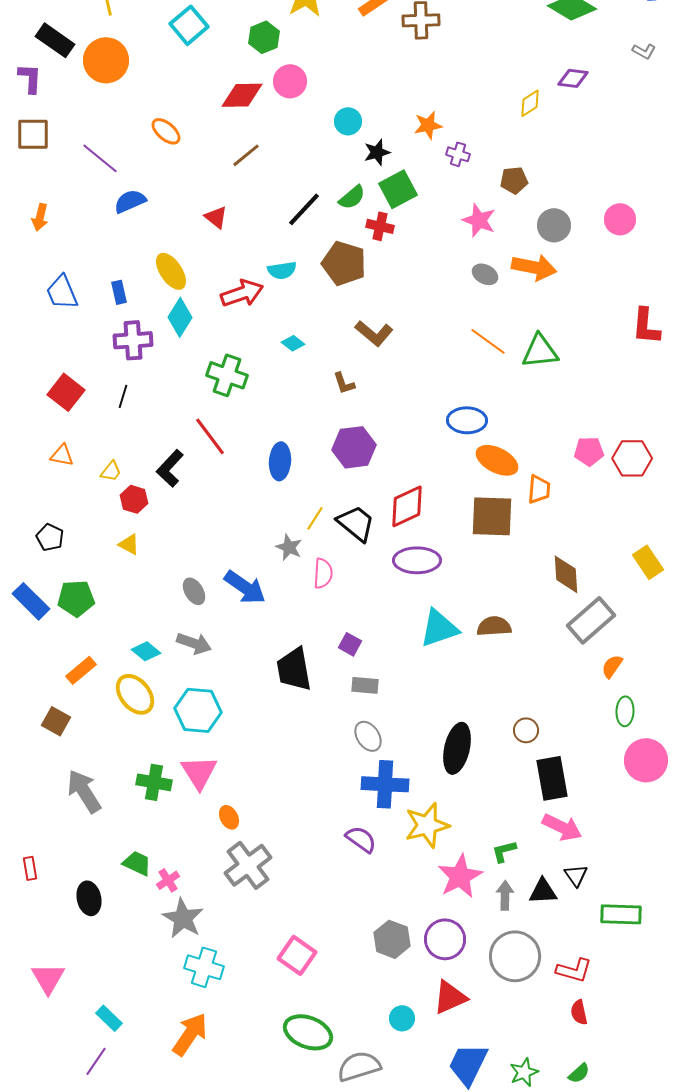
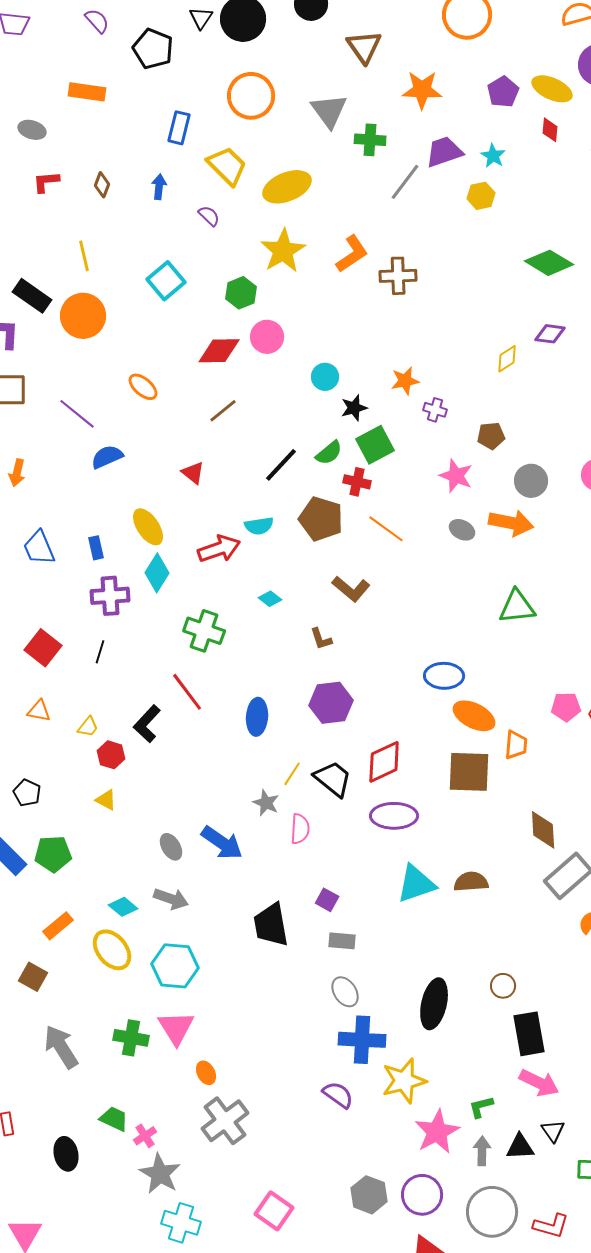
orange line: (488, 341) -> (386, 529), moved

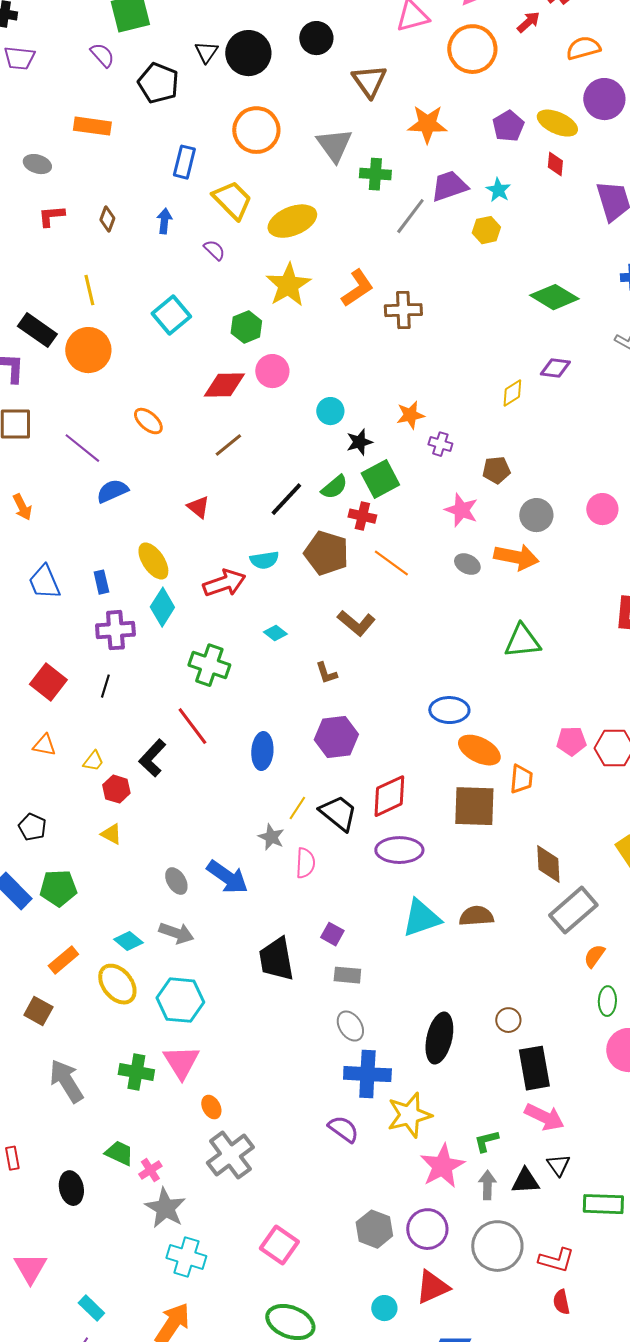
orange arrow: (17, 473) -> (22, 507), turned -40

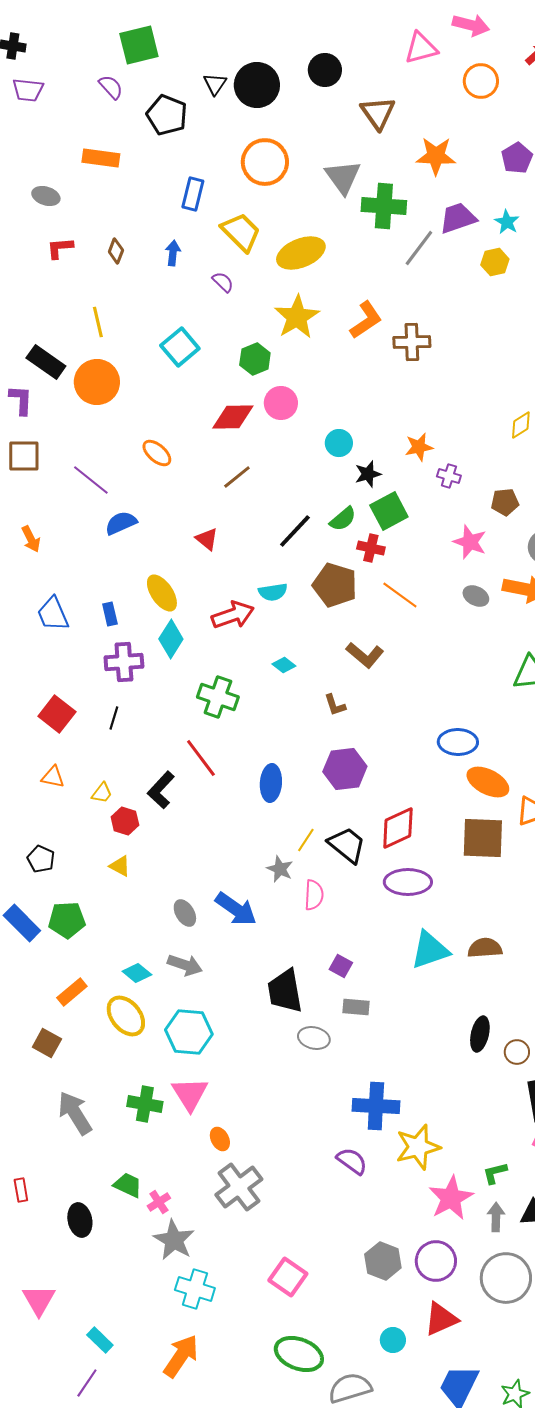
orange circle: (472, 49) -> (481, 81), size x0.7
green cross: (375, 174) -> (384, 206), size x1.4
gray ellipse: (350, 1026) -> (314, 1038), moved, turned -44
black ellipse: (439, 1038) -> (480, 1034), moved, size x0.7

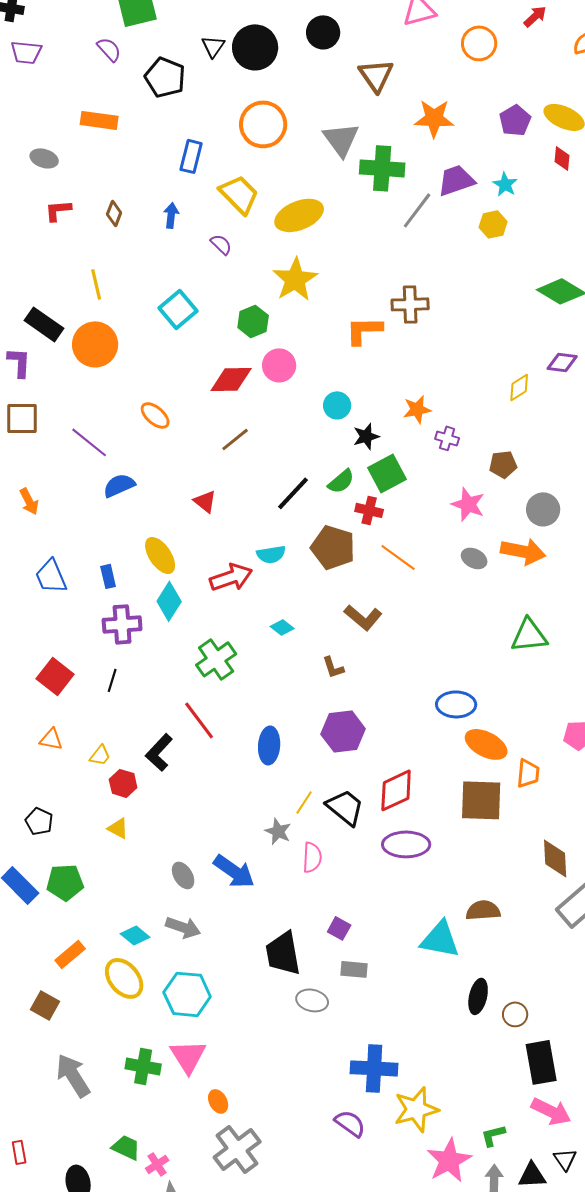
orange L-shape: (366, 320) -> (364, 330), moved, turned -147
green cross: (218, 697) -> (216, 659), turned 36
cyan triangle: (430, 950) -> (440, 939), moved, turned 30

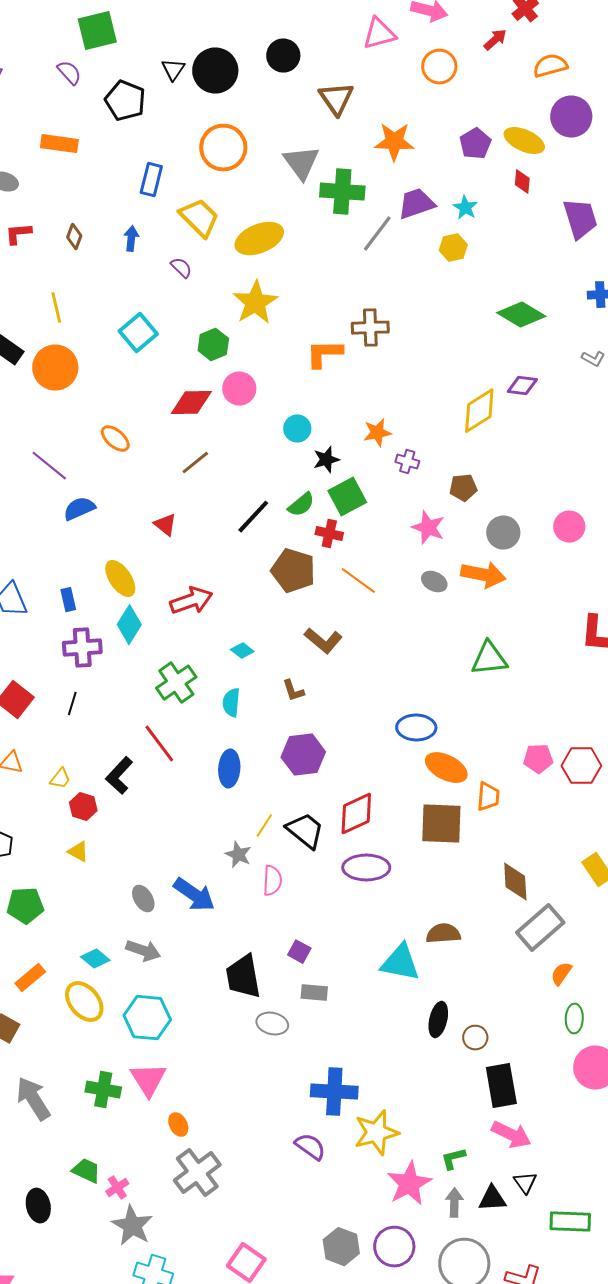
yellow diamond: (519, 387) -> (479, 411), size x1.6
cyan semicircle: (271, 554) -> (231, 703), moved, turned 104

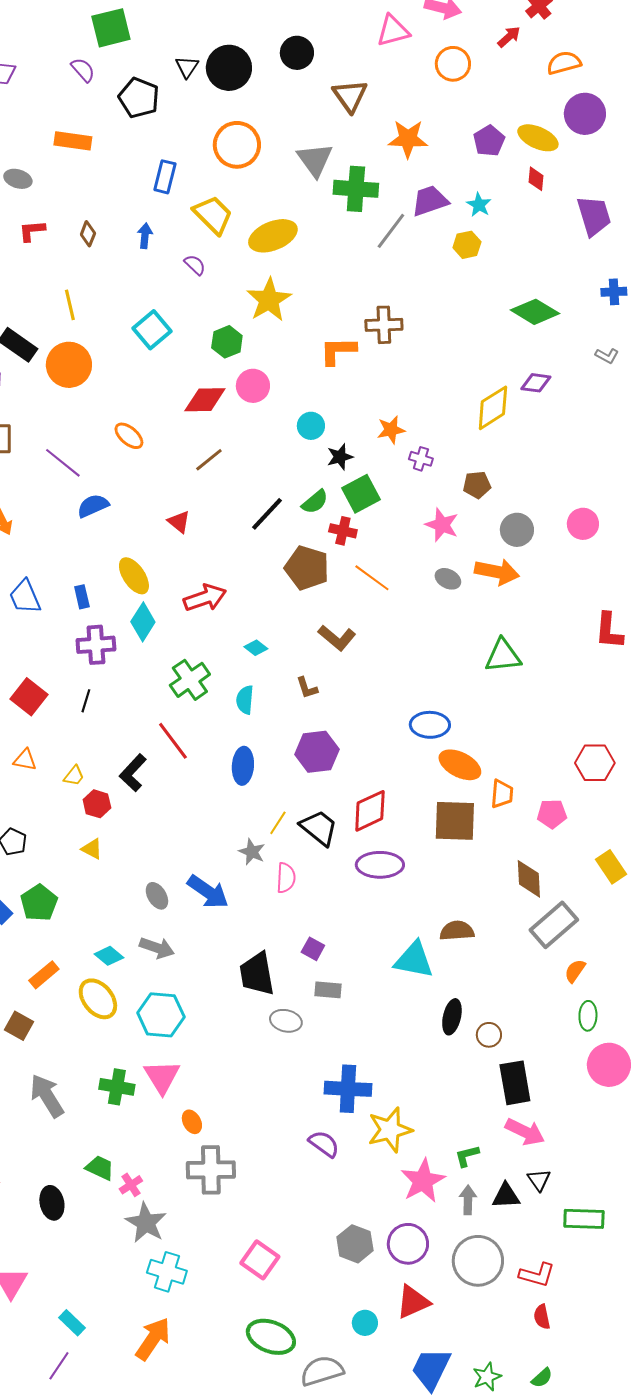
pink pentagon: (538, 759) -> (552, 814), moved
green pentagon: (25, 906) -> (39, 903), turned -30
gray cross: (197, 1173) -> (211, 1170), turned 36

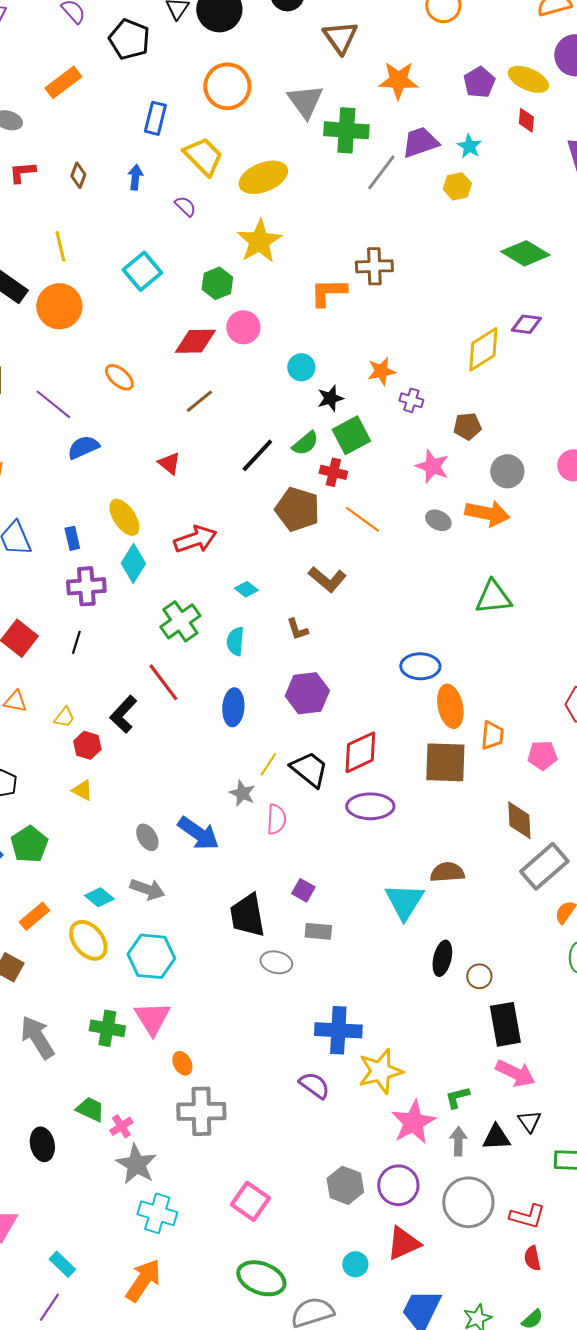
orange rectangle: (73, 141) -> (63, 82), turned -45
orange ellipse: (460, 765) -> (450, 706), turned 51
cyan triangle: (414, 960) -> (404, 901), turned 51

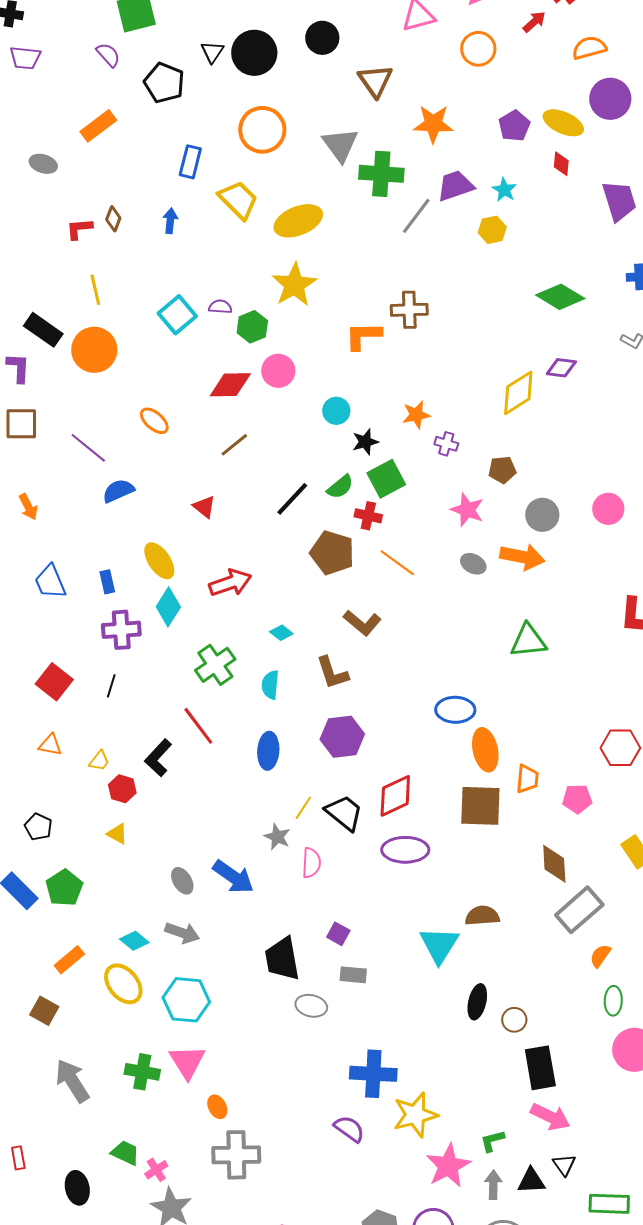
red L-shape: (22, 172) -> (79, 229), moved
purple semicircle: (185, 206) -> (220, 307), moved, turned -40
brown L-shape: (297, 629) -> (332, 673), size x1.5

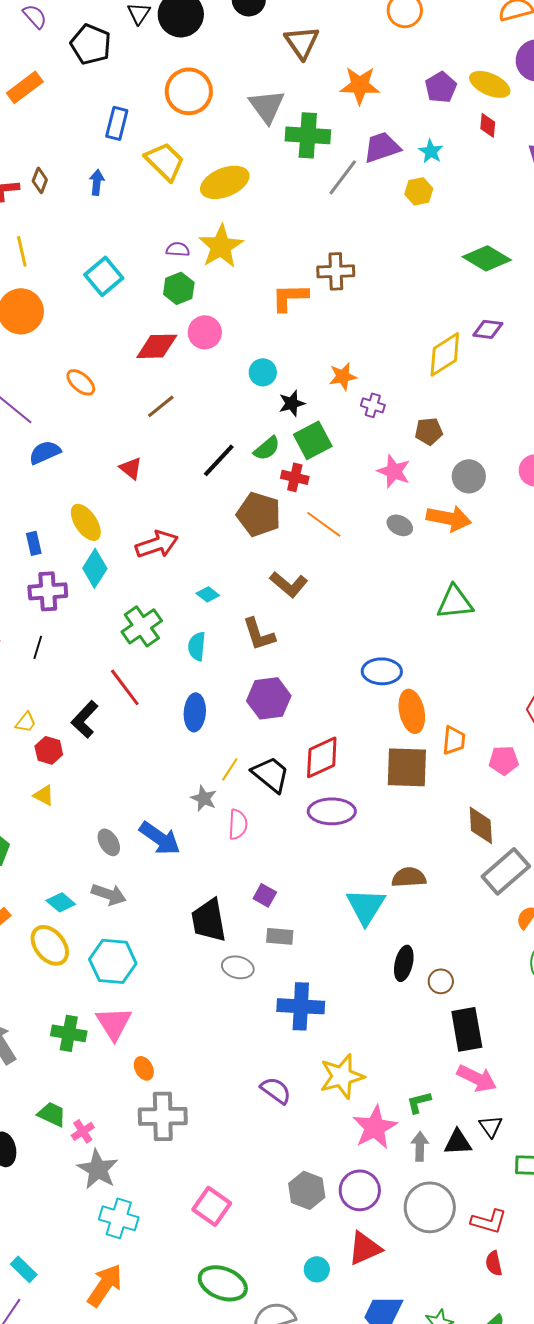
purple semicircle: (220, 307) -> (178, 249), moved
blue cross: (373, 1074) -> (301, 1006), moved

